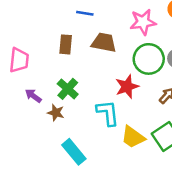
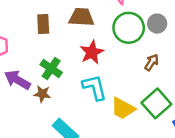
red star: (127, 87) -> (92, 52), moved
purple arrow: (33, 96) -> (17, 80), size x1.5

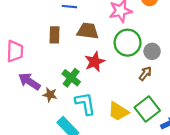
gray circle: (157, 24) -> (152, 51), moved
green cross: (51, 68) -> (71, 78), moved
cyan L-shape: (94, 87) -> (85, 104), moved

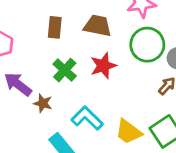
green cross: (71, 78) -> (65, 70), moved
cyan L-shape: (85, 104) -> (87, 118), turned -40

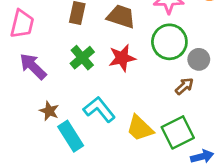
brown star: (43, 103) -> (49, 111), moved

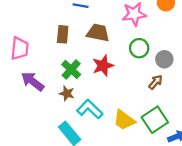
green circle: (169, 42) -> (139, 48), size x0.7
brown star: (49, 111) -> (67, 93), moved

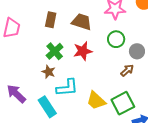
purple arrow: (33, 81) -> (16, 94), moved
cyan L-shape: (90, 109) -> (67, 88), turned 125

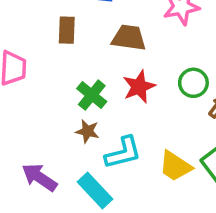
brown rectangle: (51, 20) -> (67, 30), moved
green circle: (116, 39) -> (193, 83), moved

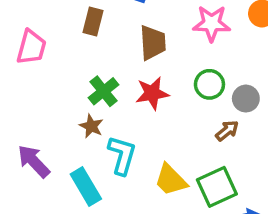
brown trapezoid: (129, 38) -> (153, 43), turned 66
green circle: (193, 83) -> (209, 84), moved
cyan L-shape: (123, 153) -> (122, 155), turned -72

